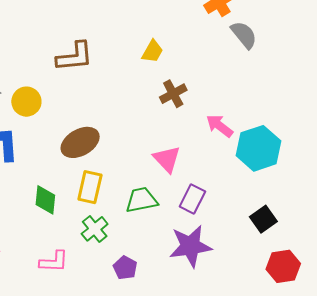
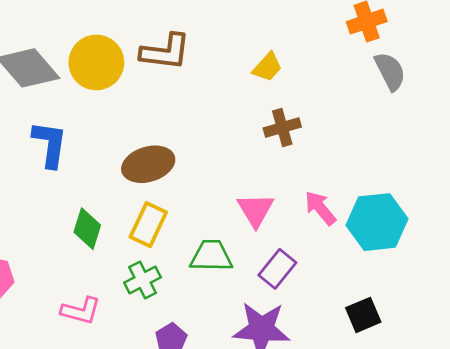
yellow circle: (26, 102) -> (96, 62), moved, size x1.4
pink arrow: (220, 126) -> (320, 208), moved

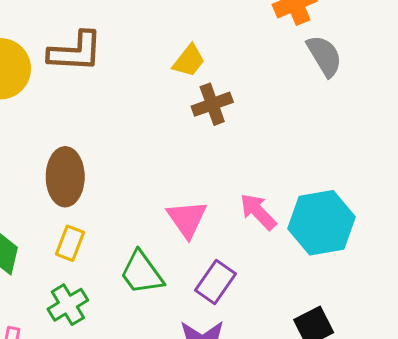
brown cross: (282, 127) -> (212, 104), moved
brown ellipse: (148, 164) -> (65, 177), turned -69
yellow rectangle: (148, 225) -> (70, 243), size x0.7
green trapezoid: (211, 256) -> (142, 273), turned -123

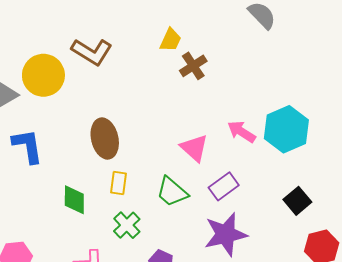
brown L-shape: (75, 52) -> (92, 52), turned 42
purple rectangle: (216, 282) -> (224, 186), turned 32

